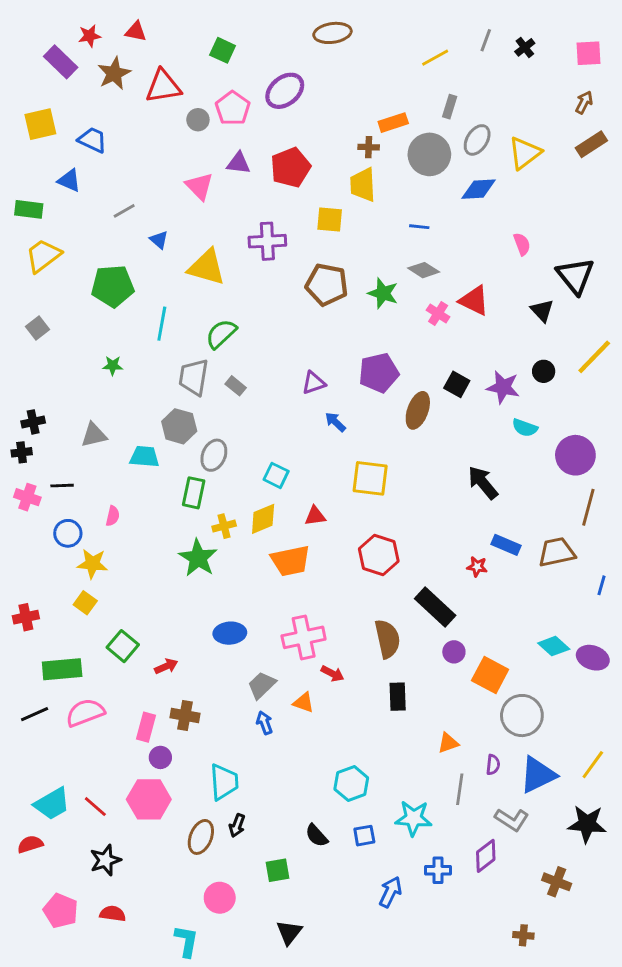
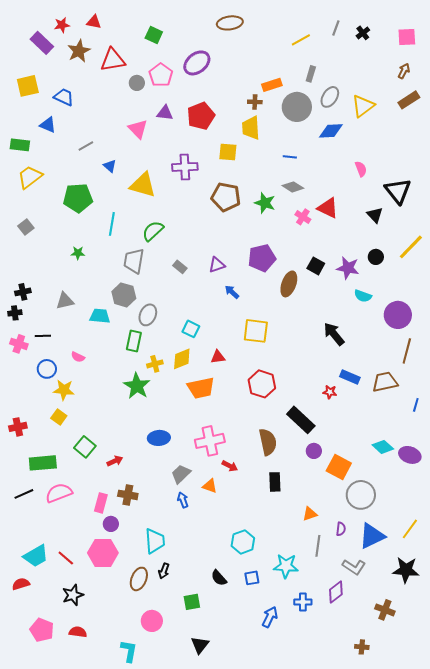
gray rectangle: (236, 386) -> (180, 267), moved
pink semicircle: (113, 516) -> (78, 357), turned 104

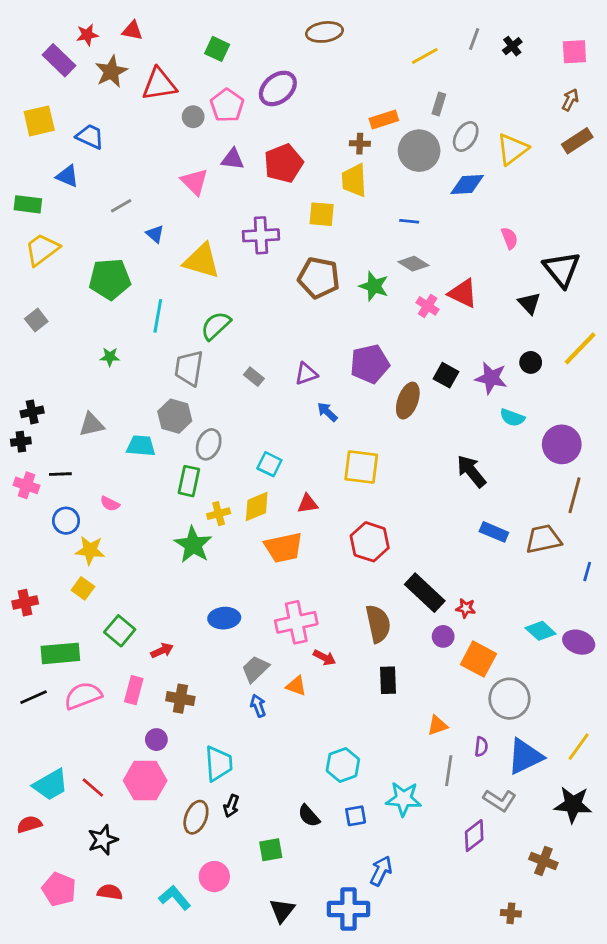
red star: (330, 392) -> (466, 608), moved
pink rectangle: (101, 503) -> (134, 690), moved
blue cross: (303, 602) -> (348, 909), moved, size x1.6
cyan L-shape: (129, 651) -> (175, 898), moved, turned -50

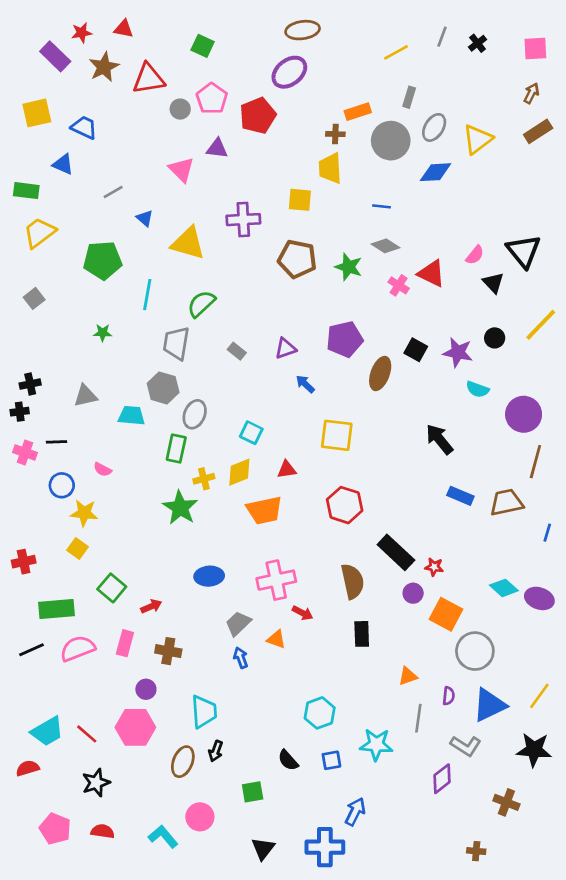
purple ellipse: (278, 88) -> (289, 72), moved
red pentagon: (284, 163) -> (258, 116), moved
pink semicircle: (509, 238) -> (475, 255), moved, turned 60

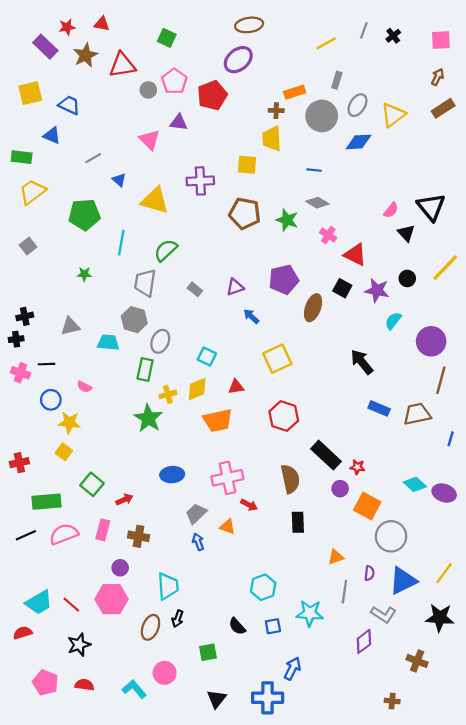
red triangle: (431, 273) -> (355, 255), moved
cyan semicircle: (478, 389) -> (393, 321), turned 108
yellow square: (337, 435) -> (277, 359), turned -32

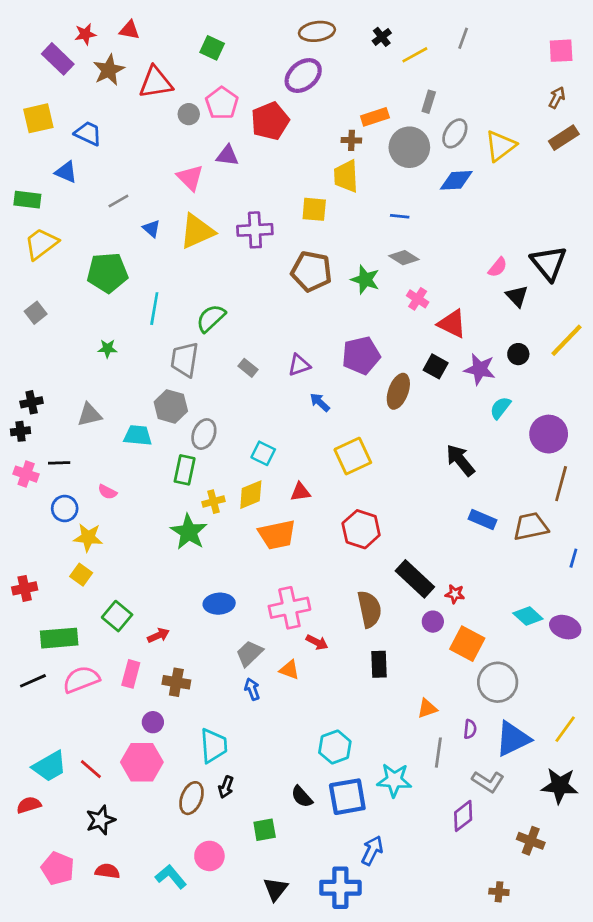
black cross: (393, 36) -> (382, 37), moved
yellow triangle: (155, 200) -> (197, 231), moved, turned -40
blue square: (273, 626) -> (347, 797), size x1.8

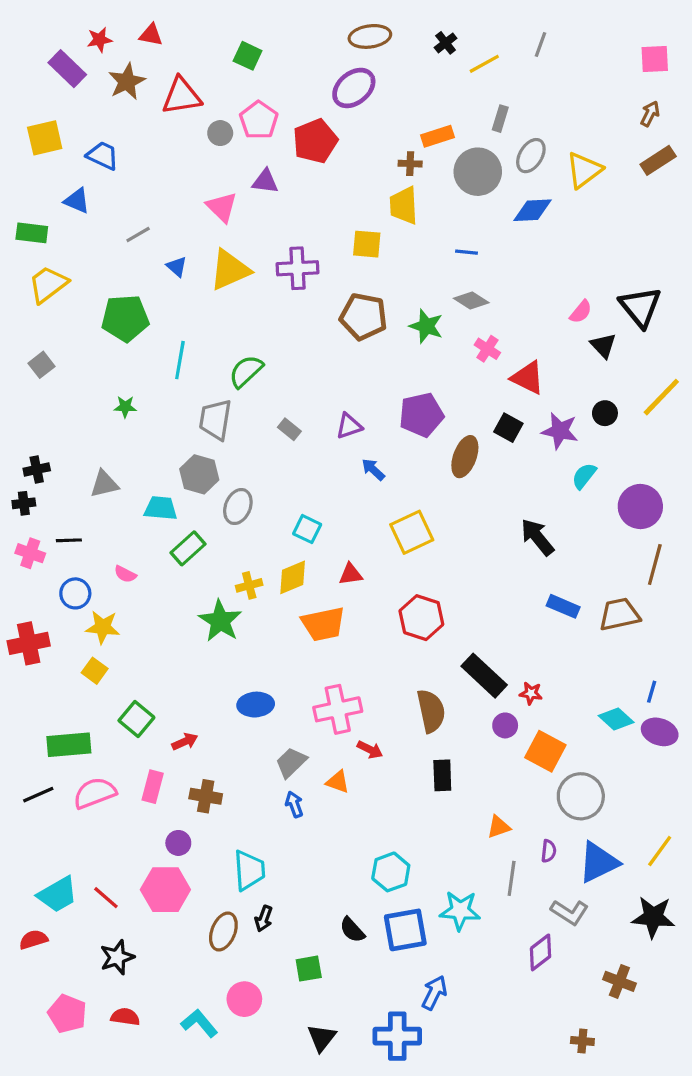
green rectangle: (185, 470) -> (188, 548), moved, turned 36
blue line: (573, 558) -> (652, 692), moved
red cross: (25, 588) -> (29, 643), moved, size x1.4

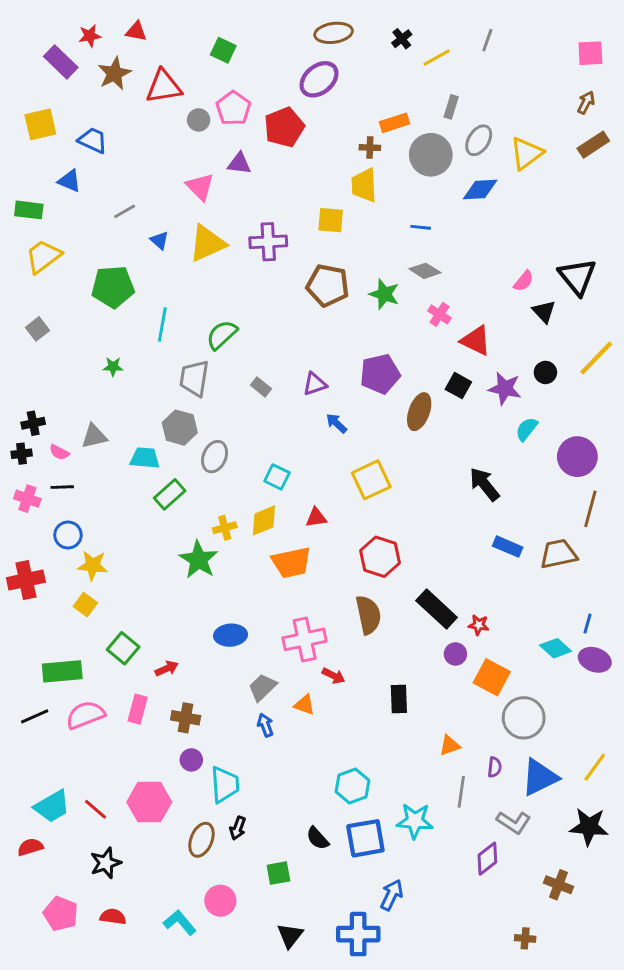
pink semicircle: (125, 574) -> (59, 452), moved
brown semicircle: (431, 711) -> (368, 615), moved
purple circle: (178, 843) -> (191, 760), moved

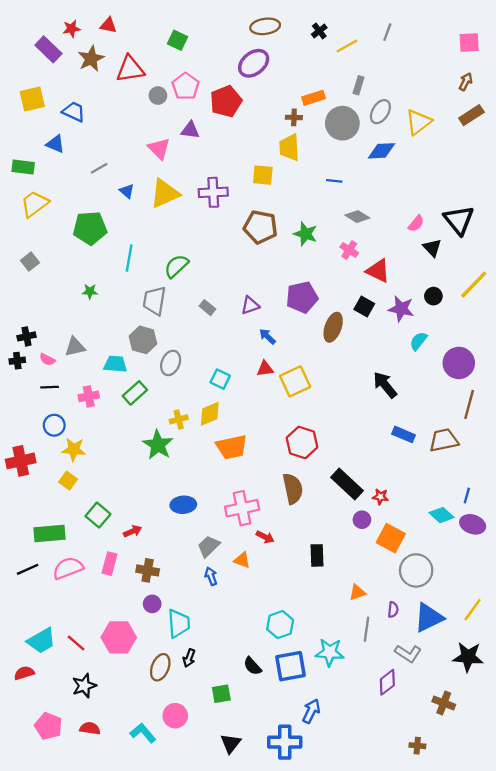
gray diamond: (425, 271) -> (357, 217), moved
pink cross: (27, 499) -> (89, 396), moved, turned -30
red triangle: (316, 518) -> (265, 369), moved

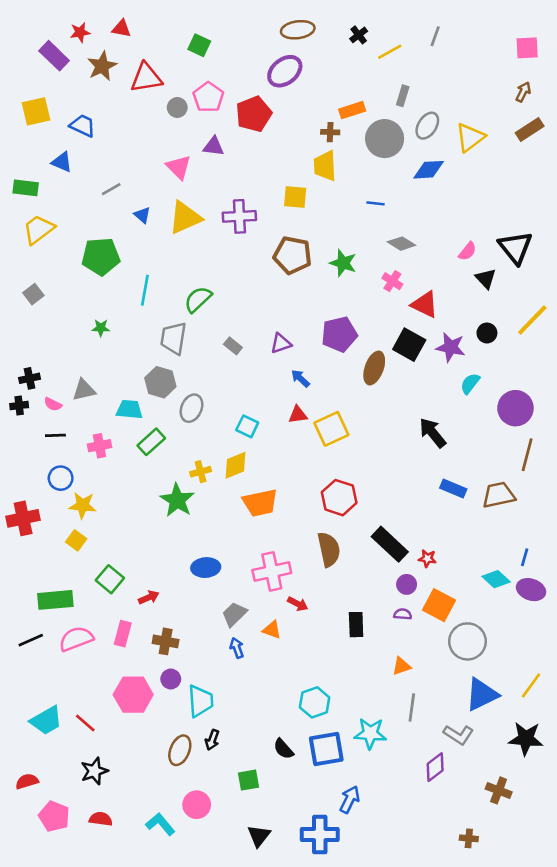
black square: (364, 306) -> (409, 345), size x1.4
purple semicircle: (393, 610) -> (403, 614), moved, turned -91
pink hexagon: (119, 637) -> (133, 695), moved
red semicircle: (24, 673) -> (27, 781), moved

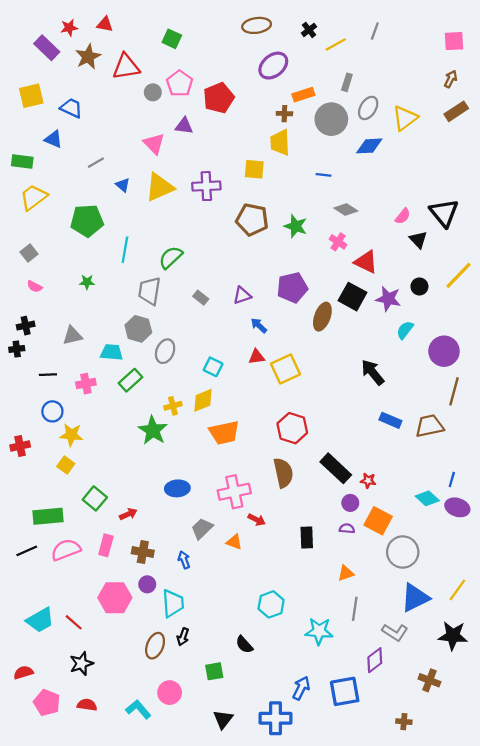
purple ellipse: (285, 71) -> (273, 66), moved
pink semicircle: (53, 404) -> (35, 286), moved
red cross: (23, 518) -> (20, 446), size x0.7
blue arrow: (237, 648) -> (184, 560), moved
blue square: (326, 749) -> (345, 691), moved

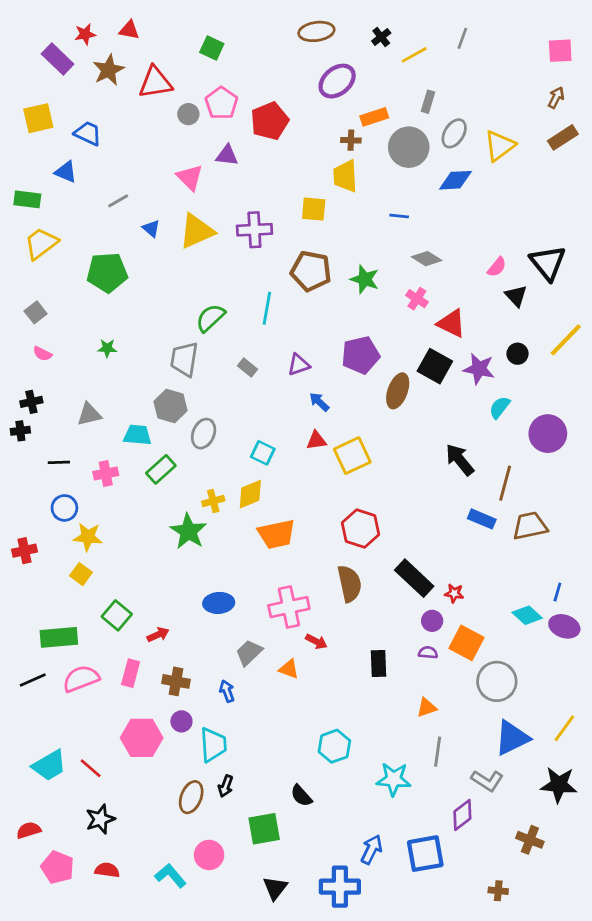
cyan line: (125, 250) -> (267, 308), moved
brown line: (454, 391) -> (505, 483), moved
green square: (214, 671) -> (264, 829), size x1.4

